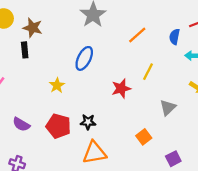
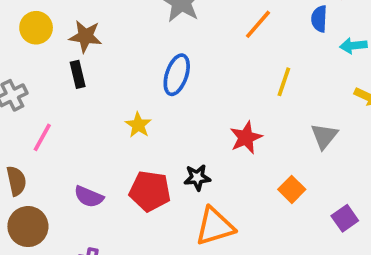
red star: (121, 88) -> (246, 138), moved

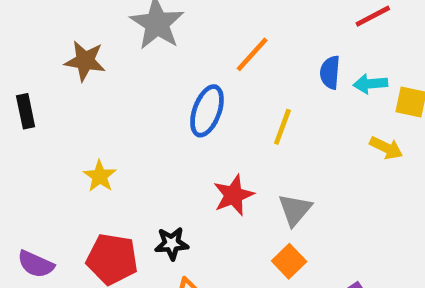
blue semicircle: (319, 19) -> (330, 72), moved
brown star: (85, 36) -> (85, 61), moved
blue ellipse: (177, 75) -> (207, 111), moved
gray triangle: (324, 136) -> (295, 210), moved

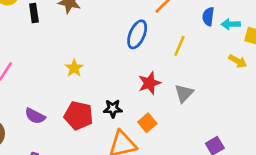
black rectangle: (26, 111) -> (34, 13), moved
orange square: (289, 261) -> (147, 123), moved

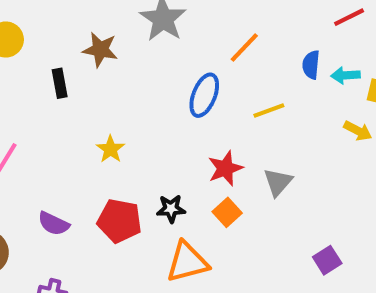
black rectangle: (34, 13) -> (60, 83), moved
yellow line: (179, 46) -> (269, 111), turned 48
orange square: (147, 123) -> (227, 212), moved

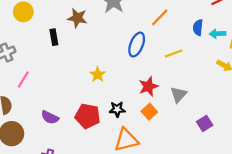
yellow star: (110, 149) -> (98, 75), moved
purple square: (327, 260) -> (205, 123), moved

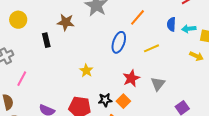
orange square: (149, 112) -> (123, 101), moved

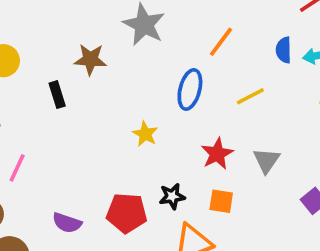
yellow star: (86, 71) -> (145, 134), moved
orange square: (123, 101) -> (221, 201), moved, turned -32

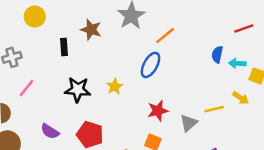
orange line: (221, 42) -> (165, 36), moved
yellow line: (250, 96) -> (214, 109), moved
black star: (172, 196) -> (78, 90), moved, size x1.5

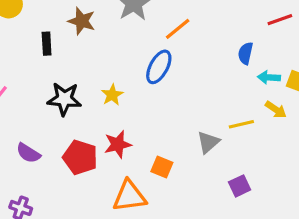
cyan arrow: (237, 63) -> (269, 77), moved
red star: (158, 111) -> (118, 144), moved

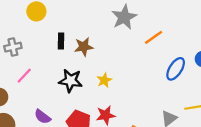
brown star: (82, 21) -> (84, 47), moved, turned -30
blue ellipse: (159, 67) -> (176, 69), moved

